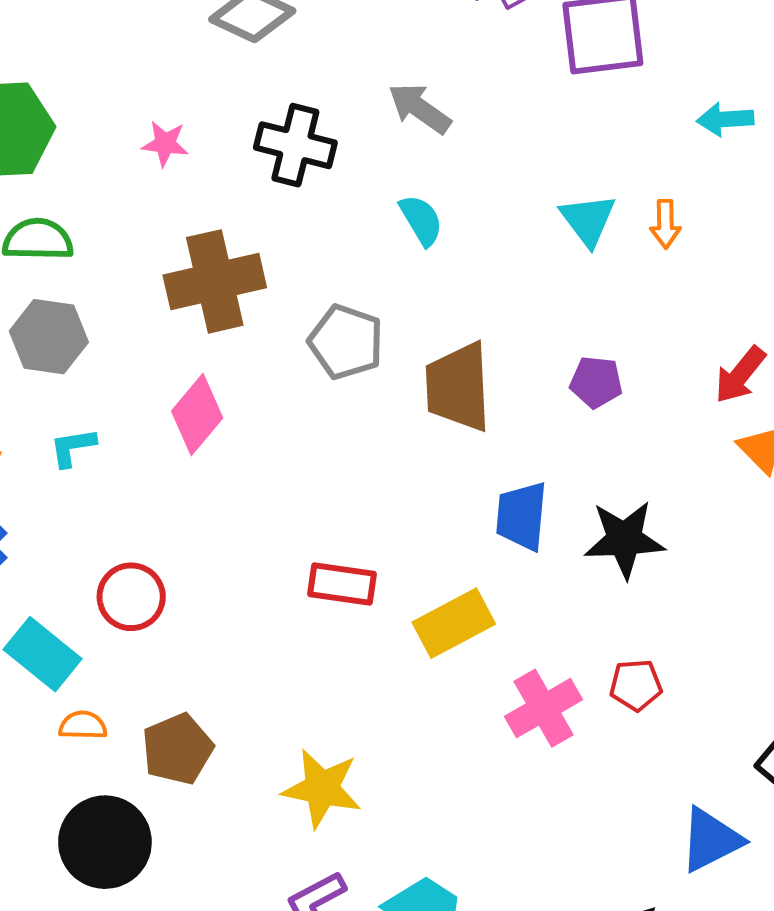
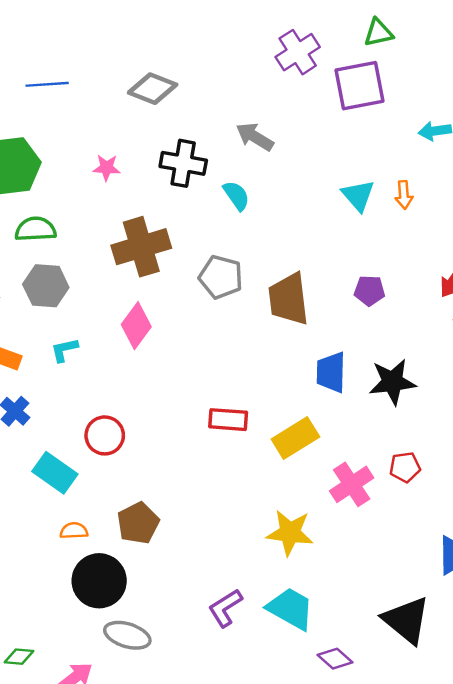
cyan semicircle: (421, 220) -> (236, 196), moved
orange semicircle: (83, 725) -> (74, 531), moved
yellow star: (322, 788) -> (290, 533), moved

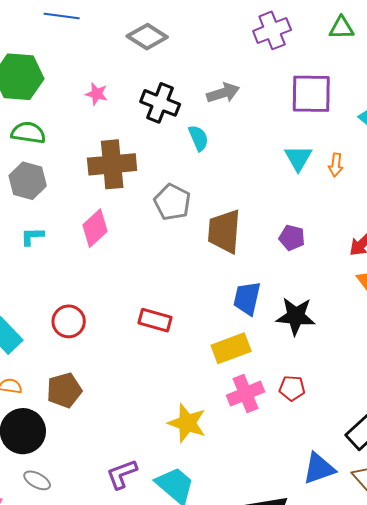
purple square: (360, 86) -> (311, 94), moved
gray arrow: (255, 137) -> (223, 93), turned 120
red circle: (105, 435) -> (69, 321), moved
yellow rectangle: (295, 438) -> (231, 348), moved
gray ellipse: (127, 635) -> (37, 480), size x0.7

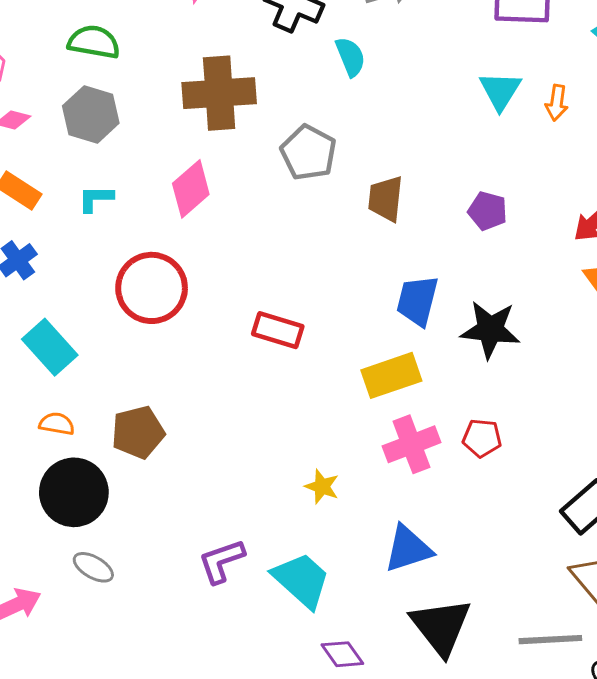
brown trapezoid: (224, 231) -> (386, 199), size x0.7
red circle: (69, 321) -> (152, 288), moved, size x1.4
yellow star: (187, 423) -> (322, 487), size x0.6
blue triangle: (319, 468) -> (408, 549), moved

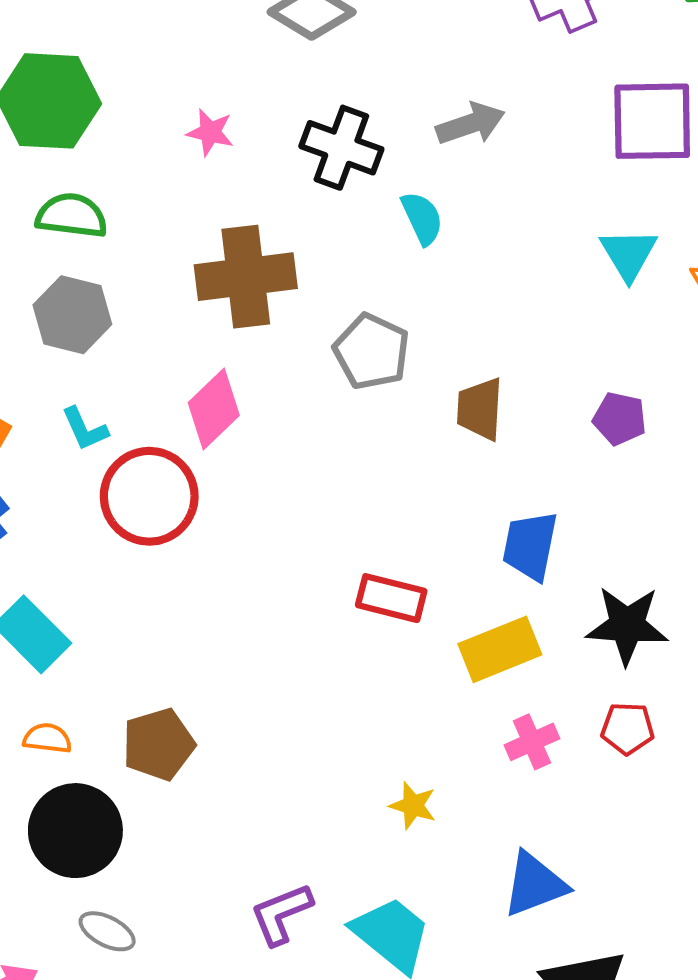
cyan L-shape: (96, 199) -> (85, 429), turned -111
red circle: (152, 288) -> (149, 496), moved
red rectangle: (278, 330) -> (391, 598), moved
black star: (490, 330) -> (627, 625), moved
pink cross: (411, 444) -> (532, 742), size x0.7

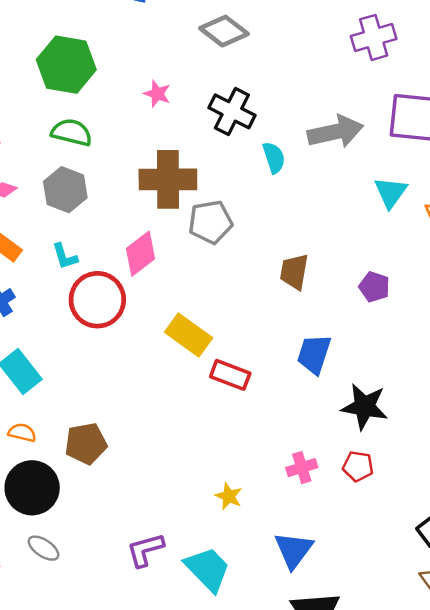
gray arrow: (471, 124) -> (335, 132), moved, size x1.4
gray pentagon: (372, 352) -> (210, 222), moved, turned 30
yellow rectangle: (500, 649) -> (189, 335), moved, turned 51
blue triangle: (535, 884) -> (294, 550), turned -39

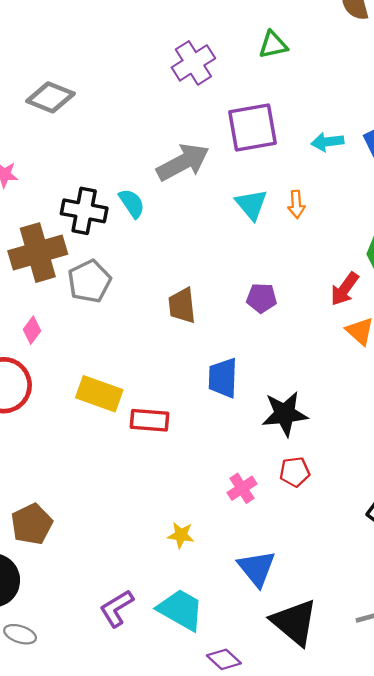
black cross: (232, 111) -> (84, 211), moved
pink diamond: (141, 254) -> (32, 330), size x0.6

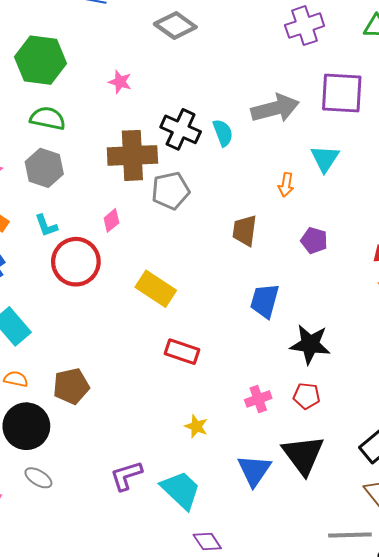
orange arrow: (296, 204) -> (286, 185), moved
red rectangle: (149, 420) -> (182, 352), moved
black triangle: (294, 622) -> (303, 455), moved

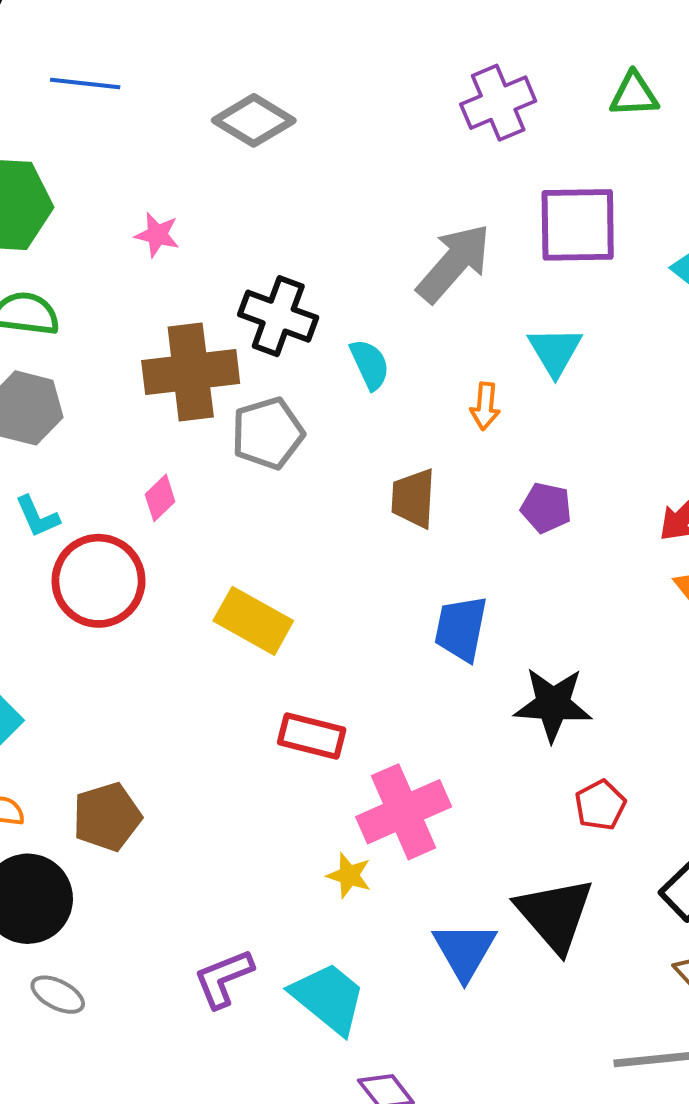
gray arrow: (275, 108) -> (454, 263), turned -30
cyan semicircle: (223, 133) -> (370, 364), moved
red pentagon: (307, 396) -> (600, 805), moved, turned -30
pink cross: (258, 399) -> (404, 812), moved, size x1.8

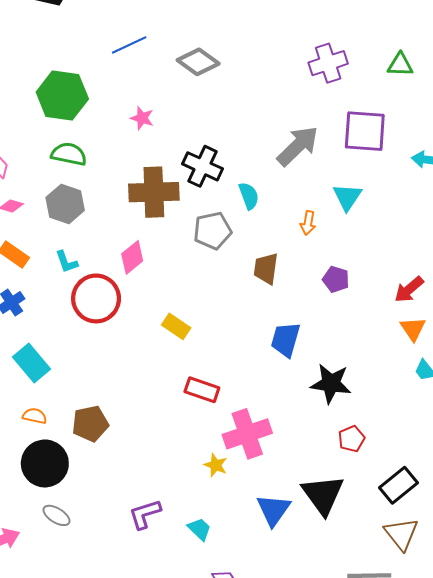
blue line: (85, 83) -> (129, 45), moved, turned -36
gray pentagon: (268, 433) -> (212, 231), moved
pink diamond: (160, 498) -> (132, 257), size x1.4
yellow rectangle: (253, 621) -> (176, 326), size x0.7
cyan trapezoid: (328, 998) -> (199, 529), size x0.6

